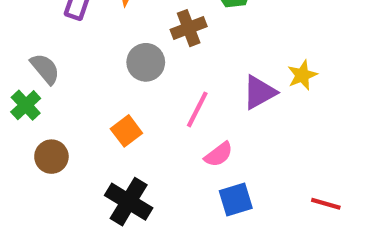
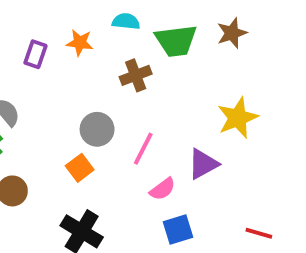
gray circle: (146, 62) -> (97, 129), moved
yellow star: (302, 75) -> (238, 118), size x1.5
purple triangle: (259, 92) -> (203, 164), moved

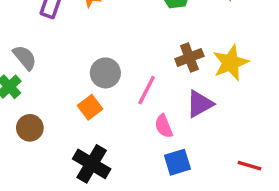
brown cross: (136, 75) -> (189, 57), moved
pink semicircle: (163, 189) -> (164, 126), turned 105

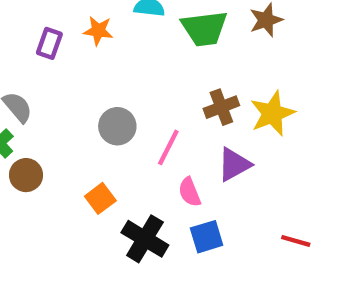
orange square: (90, 107) -> (100, 198), moved
brown circle: (30, 128) -> (26, 175), moved
black cross: (92, 164) -> (145, 239), moved

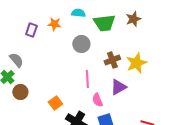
gray circle: (117, 126) -> (81, 44), moved
pink line: (168, 147) -> (87, 79), turned -30

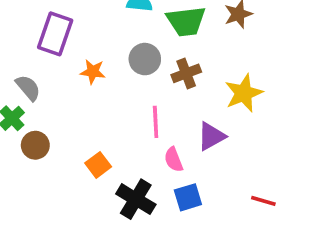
orange star: (54, 24) -> (93, 72), moved
purple rectangle: (31, 30) -> (55, 34), size x1.6
brown cross: (112, 60) -> (186, 73), moved

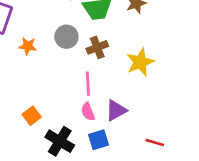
pink line: (156, 122) -> (88, 84), moved
purple triangle: (211, 136) -> (116, 110), moved

